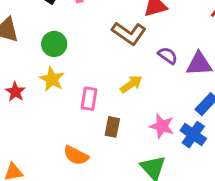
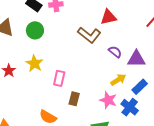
green circle: (54, 44) -> (35, 30), moved
yellow arrow: (131, 84) -> (118, 80), moved

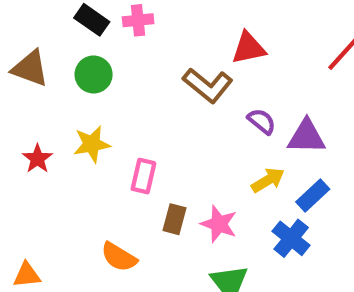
yellow star: (34, 63) -> (92, 144), turned 30
pink star: (108, 100) -> (219, 224), moved

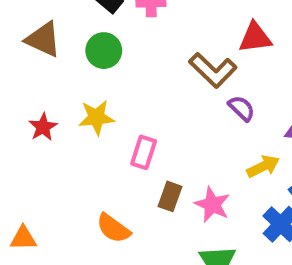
purple semicircle: (262, 121) -> (242, 108), moved

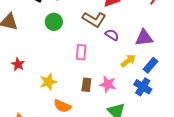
green circle: (104, 51) -> (54, 22), moved
yellow star: (96, 117) -> (48, 82), moved
pink rectangle: (144, 152) -> (81, 52), moved

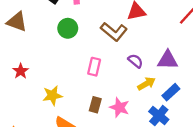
purple semicircle: (112, 35) -> (135, 61), moved

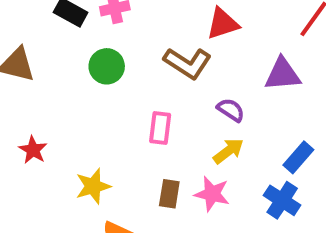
purple triangle: (168, 60) -> (283, 74), moved
yellow arrow: (146, 84) -> (228, 151), moved

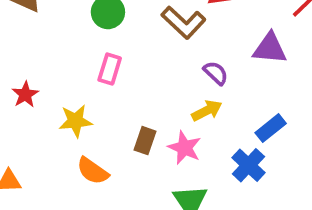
pink rectangle: (160, 128) -> (110, 69), moved
red star: (33, 150) -> (25, 94), moved

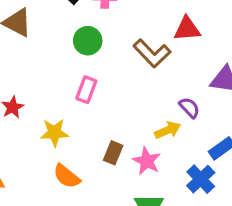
purple semicircle: (216, 73) -> (189, 108), moved

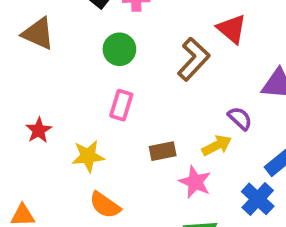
red triangle: (187, 29) -> (232, 29), turned 48
brown L-shape: (152, 53) -> (194, 59), turned -90
brown rectangle: (113, 153) -> (163, 151), moved, turned 60

